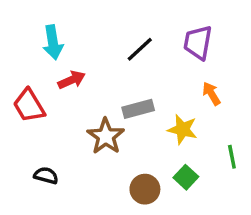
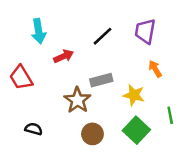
red arrow: (72, 80) -> (64, 56), moved
green square: (186, 177) -> (136, 130), size x1.5
brown circle: (145, 189) -> (92, 134), moved

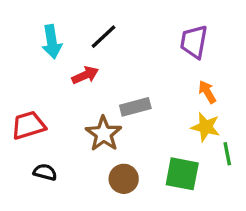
black line: (103, 36) -> (104, 37), moved
red trapezoid: (21, 78) -> (28, 125), moved, turned 104
yellow star: (134, 95) -> (206, 127), moved
green square: (136, 130) -> (182, 174), turned -32

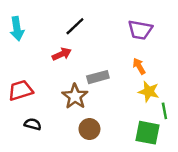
cyan arrow: (52, 42) -> (17, 29), moved
purple trapezoid: (194, 42) -> (140, 30), turned -90
orange arrow: (207, 92) -> (139, 66), moved
green square: (182, 174) -> (148, 133), moved

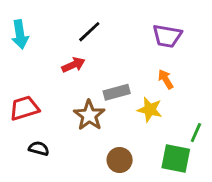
yellow star: (149, 92) -> (150, 110), moved
green line: (164, 111) -> (196, 133), turned 35
brown circle: (89, 129) -> (120, 160), moved

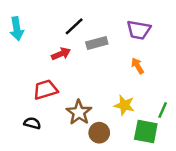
gray rectangle: (117, 92) -> (97, 43), moved
red trapezoid: (24, 108) -> (45, 90), moved
yellow star: (150, 110) -> (124, 105), moved
brown star: (89, 115) -> (79, 112), moved

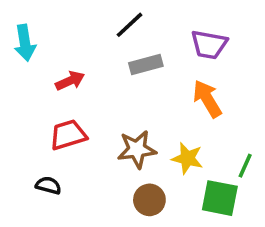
black line: (74, 26) -> (130, 25), moved
red arrow: (61, 54) -> (70, 81), moved
orange arrow: (137, 66) -> (207, 99), size x1.5
brown star: (79, 112) -> (137, 149), moved, turned 30

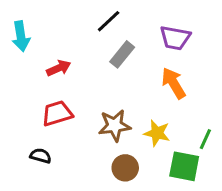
gray rectangle: (146, 64) -> (122, 54), turned -36

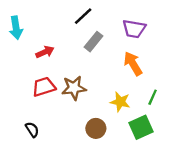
brown star: (115, 126) -> (74, 88), moved
green line: (205, 139) -> (153, 97), moved
black semicircle: (41, 156) -> (32, 130), moved, turned 42
green square: (184, 166) -> (141, 127), turned -35

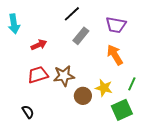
brown circle: (96, 128) -> (83, 96), moved

